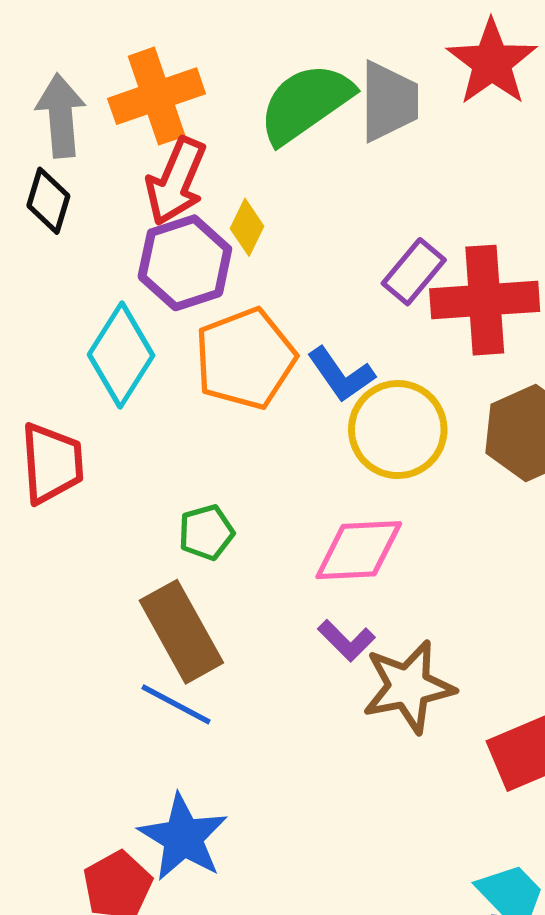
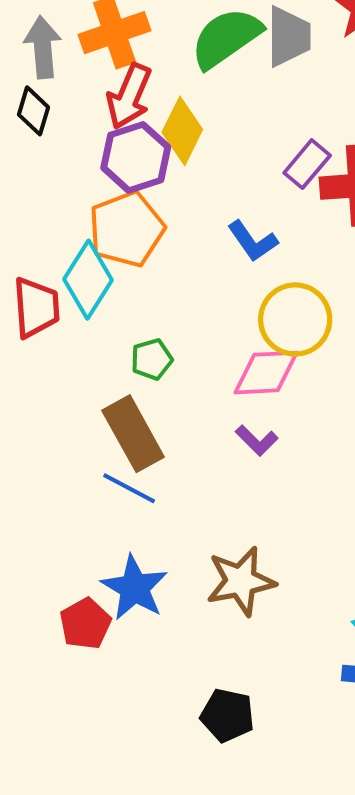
yellow diamond: (247, 227) -> (182, 131), size x1.6
cyan diamond: (121, 355) -> (88, 280), moved
orange pentagon: (245, 359) -> (126, 229), moved
yellow circle: (398, 430) -> (295, 319), moved
brown star: (408, 687) -> (241, 581), moved

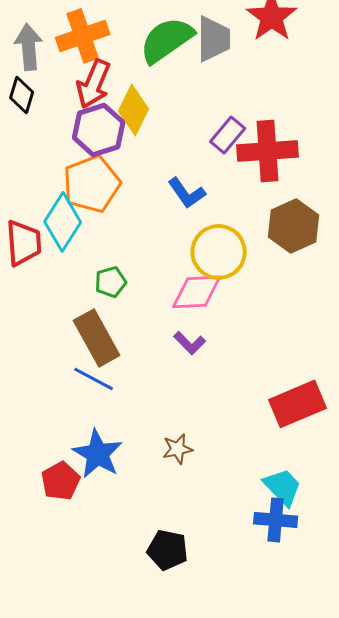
brown star: (241, 581) -> (178, 449), size x0.6

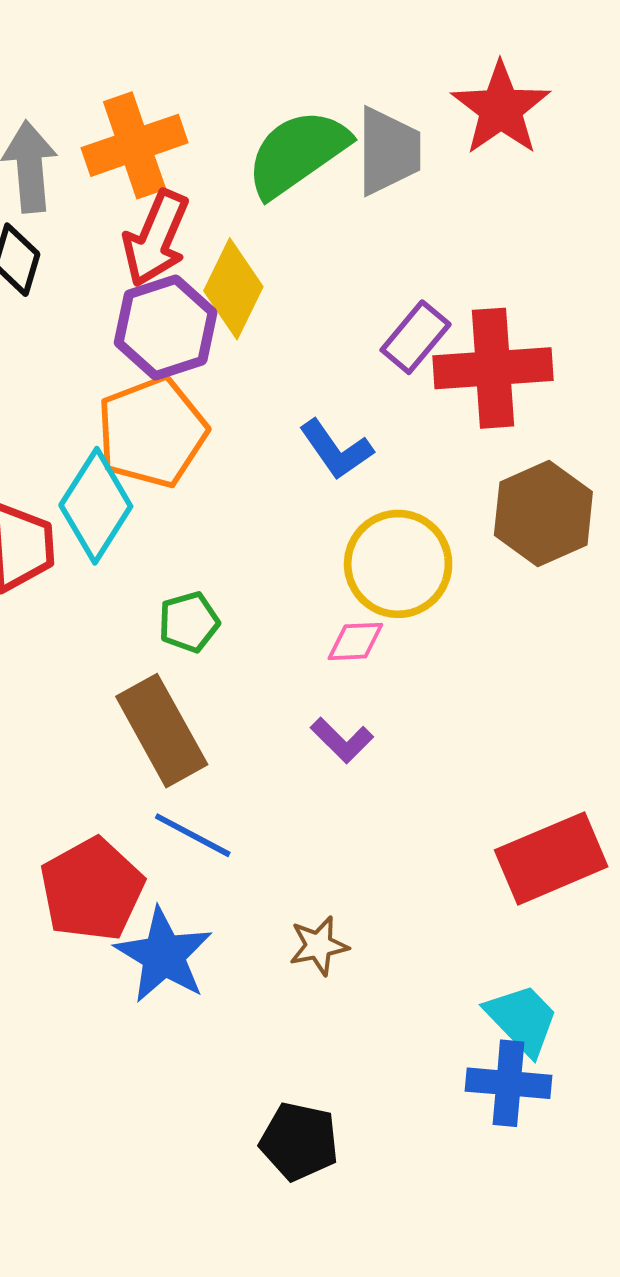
pink diamond: (197, 292) -> (355, 641), size x0.6
blue line: (94, 379) -> (193, 835), moved
red pentagon: (61, 481) -> (92, 889), moved, size x1.4

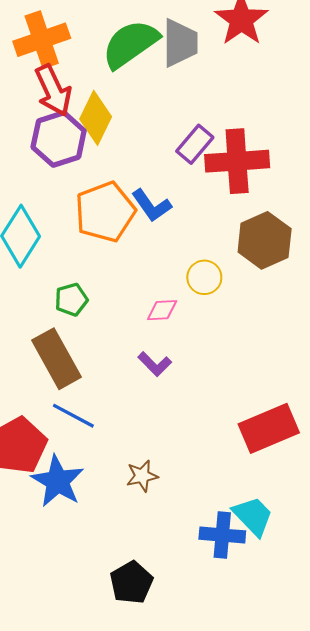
red arrow: (156, 238) -> (53, 90), turned -48
orange pentagon: (152, 432) -> (105, 212), moved
yellow circle: (398, 564) -> (204, 277), moved, size x0.6
blue cross: (509, 1083) -> (222, 535), moved
black pentagon: (299, 1141) -> (131, 583), turned 30

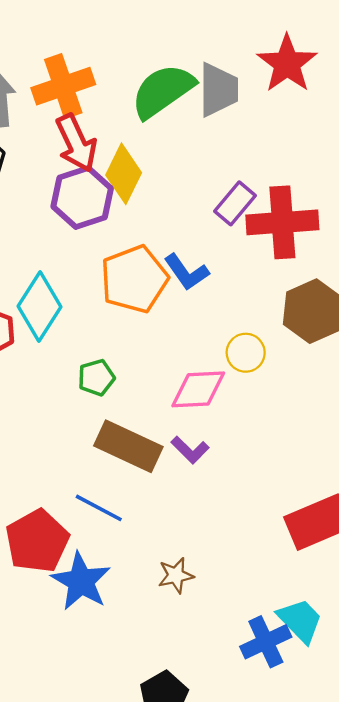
pink diamond: (162, 310) -> (198, 389), size x1.6
brown rectangle: (56, 359) -> (128, 446), moved, turned -36
blue cross: (222, 535) -> (266, 642), turned -30

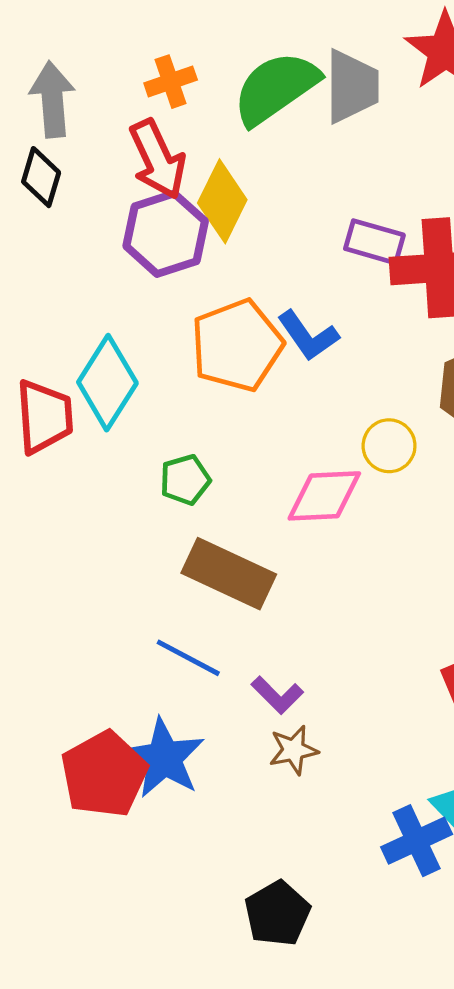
orange cross: (63, 86) -> (171, 82), moved, size x0.6
purple rectangle: (235, 203) -> (374, 242), turned 66
purple L-shape: (190, 450) -> (277, 695), moved
red pentagon: (37, 541) -> (104, 774), moved

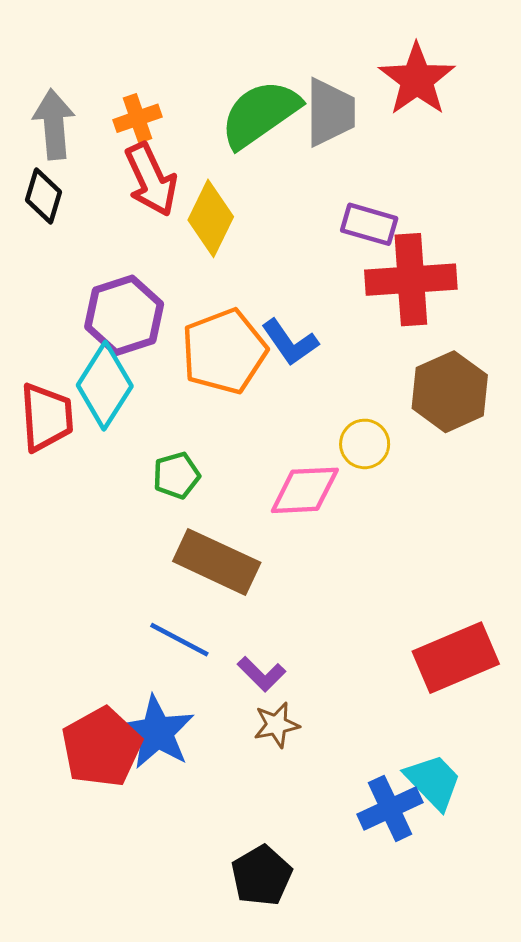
orange cross: (171, 82) -> (138, 118), moved
purple hexagon: (166, 234) -> (124, 315), moved
purple rectangle: (374, 242) -> (369, 224), moved

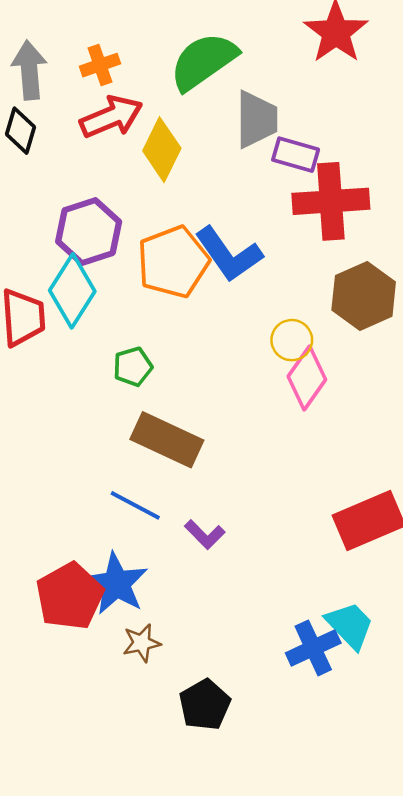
gray trapezoid: (330, 112) -> (256, 119), moved
red arrow: (151, 180) -> (111, 117), turned -88
blue L-shape: (290, 342) -> (229, 254), size x1.4
pink diamond: (305, 490) -> (307, 378), moved, turned -52
brown star: (276, 725) -> (142, 643), moved

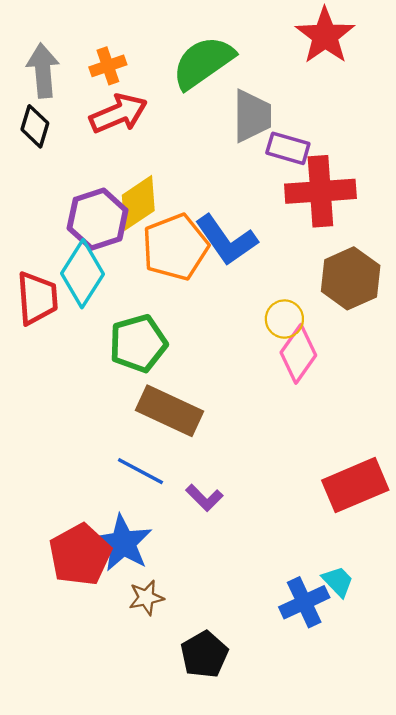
yellow diamond: (162, 150) -> (138, 203), moved, turned 30
green pentagon: (133, 367) -> (138, 343), size x1.6
cyan trapezoid: (350, 625) -> (338, 581), size x0.7

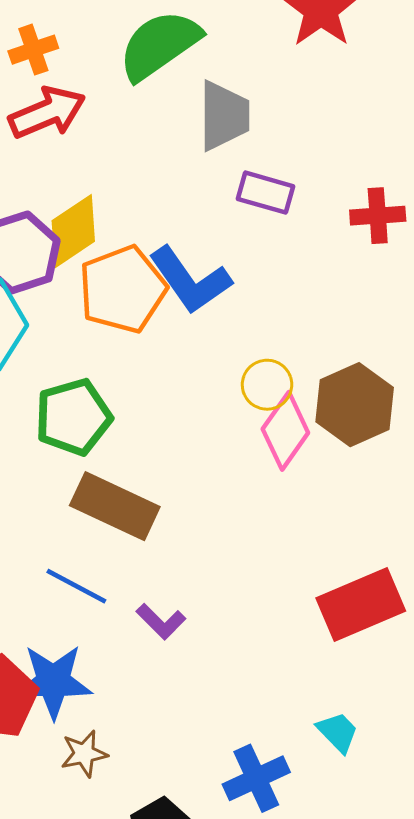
purple rectangle: (288, 148) -> (265, 193), moved
red cross: (320, 191) -> (378, 216), moved, size x0.6
brown hexagon: (351, 278) -> (355, 405), moved
blue star: (123, 543) -> (53, 681), turned -30
blue cross: (304, 602) -> (256, 778), moved

